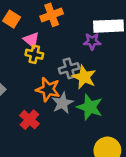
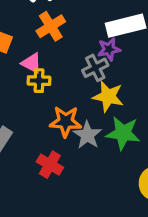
gray cross: (69, 68) -> (95, 68), moved

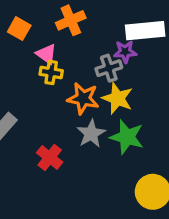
orange star: (66, 121) -> (83, 98), moved

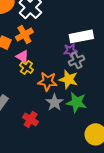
orange cross: (71, 20) -> (24, 35), moved
gray cross: (109, 68) -> (76, 60), moved
yellow cross: (51, 72) -> (26, 68), turned 32

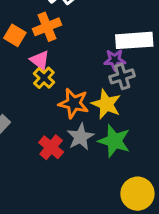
red cross: (31, 119) -> (51, 147), moved

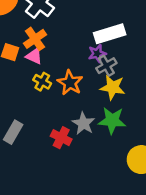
pink triangle: (40, 60) -> (34, 56), moved
orange star: (74, 103) -> (70, 83), moved, turned 30
yellow star: (106, 104) -> (113, 87), moved

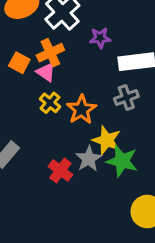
purple star: (97, 53) -> (100, 38), moved
yellow star: (113, 87) -> (107, 140), moved

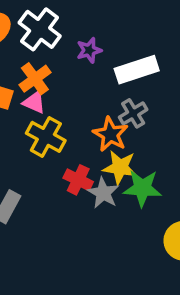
yellow cross: (50, 103) -> (46, 137), size x1.5
orange star: (81, 110) -> (110, 134), moved
red cross: (60, 170) -> (78, 180), moved

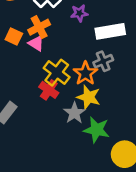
yellow cross: (46, 137) -> (57, 73), moved
red cross: (78, 180) -> (49, 90), moved
green star: (142, 188) -> (97, 130), moved

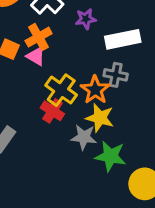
gray cross: (103, 61) -> (116, 75), turned 36
gray star: (74, 113) -> (84, 137), turned -30

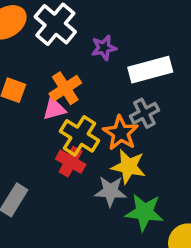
orange cross: (39, 37) -> (65, 88), moved
pink triangle: (36, 56) -> (54, 109), moved, turned -42
gray cross: (116, 75) -> (144, 113), turned -35

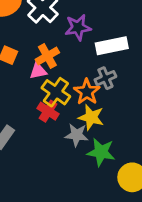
purple star: (104, 48) -> (78, 27), size x1.4

